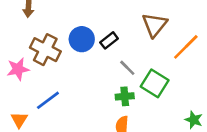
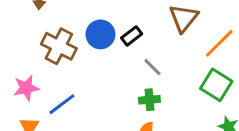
pink star: (18, 69) -> (26, 88), moved
green square: (155, 83) -> (216, 85), moved

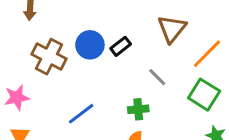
gray line: (152, 67) -> (157, 77), moved
blue line: (62, 104) -> (81, 114), moved

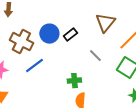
green cross: (138, 109) -> (74, 81), moved
blue line: (81, 114) -> (34, 66), moved

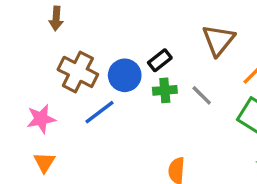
blue circle: (49, 34) -> (125, 75), moved
green cross: (74, 81) -> (165, 90), moved

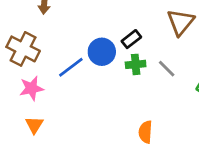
brown cross: (78, 72) -> (23, 49), moved
blue line: (100, 112) -> (71, 67), moved

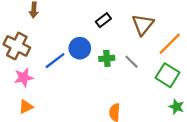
black rectangle: (131, 39) -> (103, 20), moved
orange triangle: (34, 125) -> (26, 107), turned 32

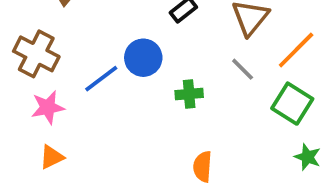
green cross: (107, 58) -> (189, 94), moved
gray line: (132, 62) -> (243, 69), moved

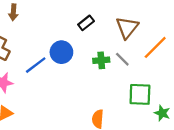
green cross: (189, 94) -> (101, 60), moved
green square: (292, 104) -> (140, 94), moved, turned -30

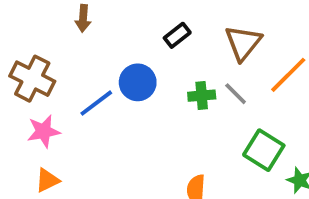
brown arrow: (13, 12) -> (83, 18), moved
green square: (140, 94) -> (264, 150), turned 30

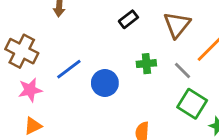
blue circle: (138, 82) -> (105, 83), moved
gray line: (236, 94) -> (182, 71), moved

